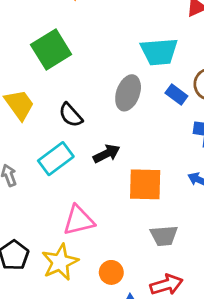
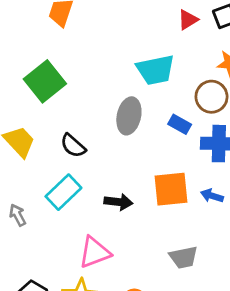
blue rectangle: (176, 94) -> (180, 124), moved
black arrow: (107, 154) -> (118, 202), moved, turned 40
orange square: (145, 184) -> (171, 189), moved

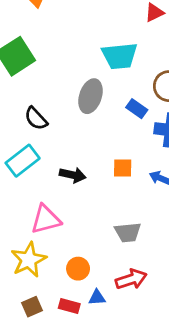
orange square: (171, 189) -> (123, 168), size x0.6

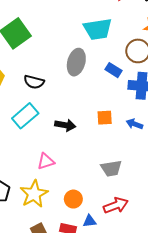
black semicircle: (36, 118) -> (34, 82), turned -30
pink triangle: (46, 219) -> (46, 161), size x0.7

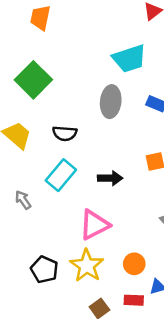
pink triangle: (46, 161) -> (94, 225), size x1.5

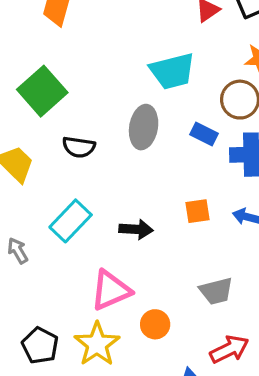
black semicircle: (65, 133) -> (79, 147), moved
orange circle: (134, 264) -> (155, 324), moved

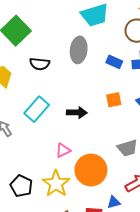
blue rectangle: (204, 134) -> (114, 62), moved
pink triangle: (111, 290) -> (63, 150), size x0.6
orange circle: (155, 324) -> (91, 170), size x1.8

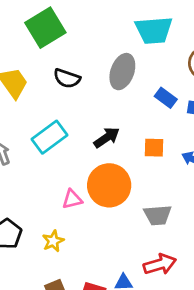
black arrow: (77, 113) -> (107, 138), moved, turned -48
orange circle: (91, 170) -> (109, 185), moved
yellow star: (56, 184) -> (53, 241), size x0.6

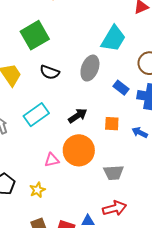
cyan trapezoid: (154, 30) -> (113, 39), turned -56

